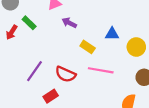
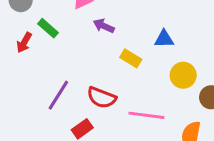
yellow circle: (136, 47) -> (183, 75), moved
pink line: (101, 70) -> (146, 115), moved

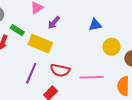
purple arrow: (104, 26) -> (54, 23), turned -64
yellow rectangle: (131, 58) -> (40, 44), moved, size x1.6

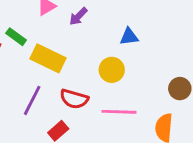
purple arrow: (54, 23) -> (78, 16), moved
yellow circle: (112, 47) -> (112, 70), moved

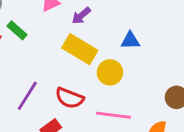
yellow rectangle: (48, 58) -> (80, 49), moved

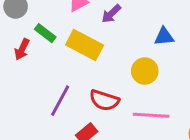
yellow rectangle: (80, 49) -> (85, 45), moved

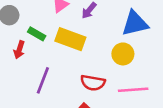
blue triangle: (164, 37) -> (135, 23), size x1.6
purple line: (60, 101) -> (43, 80), moved

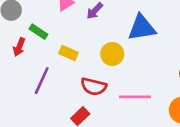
yellow rectangle: (70, 39) -> (68, 53), moved, size x0.6
yellow circle: (123, 54) -> (112, 54), moved

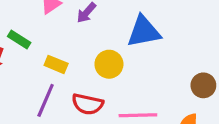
purple line: (42, 81) -> (46, 100), moved

